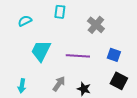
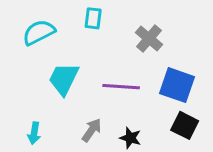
cyan semicircle: (25, 21) -> (39, 32), size x1.5
blue square: (114, 55) -> (177, 85), size x1.6

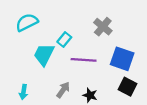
cyan rectangle: (93, 18) -> (64, 39), moved, turned 32

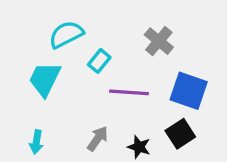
cyan semicircle: (27, 22) -> (66, 34), moved
cyan trapezoid: (44, 54) -> (45, 79), moved
black square: (127, 87) -> (180, 134), moved, turned 30

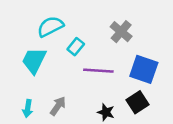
gray arrow: (98, 139) -> (58, 106), moved

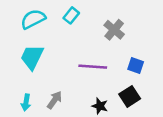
cyan semicircle: (50, 26) -> (33, 19), moved
cyan rectangle: (76, 47) -> (71, 15), moved
blue square: (144, 69) -> (136, 65), size x0.6

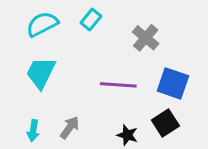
blue square: (136, 65) -> (173, 83), size x1.5

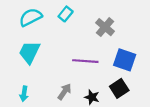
gray arrow: (70, 127) -> (64, 92), moved

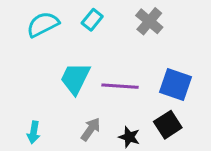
gray cross: (105, 27) -> (149, 21), moved
cyan trapezoid: (29, 52) -> (75, 78), moved

